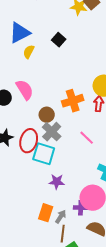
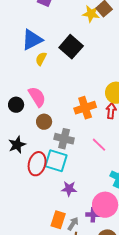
black square: (59, 40) -> (71, 47), size x1.6
brown circle: (47, 115) -> (44, 122), moved
gray cross: (52, 132) -> (64, 139), turned -30
red ellipse: (29, 141) -> (37, 164), moved

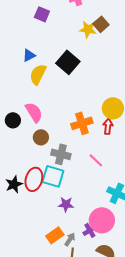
blue triangle: (32, 40) -> (29, 55), size x0.6
yellow semicircle: (41, 59) -> (38, 74), size x1.5
black star: (17, 145) -> (14, 184), moved
purple cross: (93, 215) -> (90, 230), turned -32
orange rectangle: (58, 220) -> (55, 235), turned 36

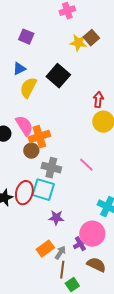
purple square: (42, 14) -> (26, 37), moved
orange cross: (82, 123) -> (39, 137), moved
red arrow: (108, 126) -> (98, 100), moved
pink line: (96, 160) -> (86, 165), moved

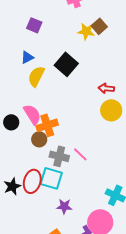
red arrow: (98, 100) -> (106, 88), turned -91
pink line: (86, 165) -> (80, 154), moved

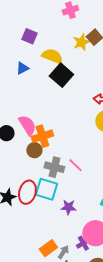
yellow star: (86, 31) -> (81, 42), turned -30
yellow semicircle: (36, 76) -> (52, 56), moved, turned 85
purple star: (64, 206) -> (68, 207), moved

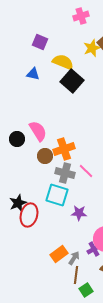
blue triangle: (22, 68) -> (33, 74), turned 40
orange cross: (42, 136) -> (64, 149), moved
red ellipse: (27, 192) -> (29, 215), moved

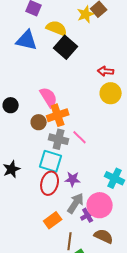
blue triangle: (33, 74) -> (27, 40), size x1.6
pink semicircle: (38, 131) -> (49, 97), moved
red ellipse: (29, 215) -> (50, 183), moved
gray arrow: (74, 258) -> (76, 203), moved, size x1.5

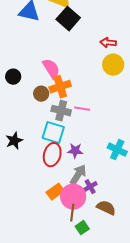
pink line: (80, 137) -> (82, 109), turned -35
pink circle: (100, 205) -> (73, 197), moved

